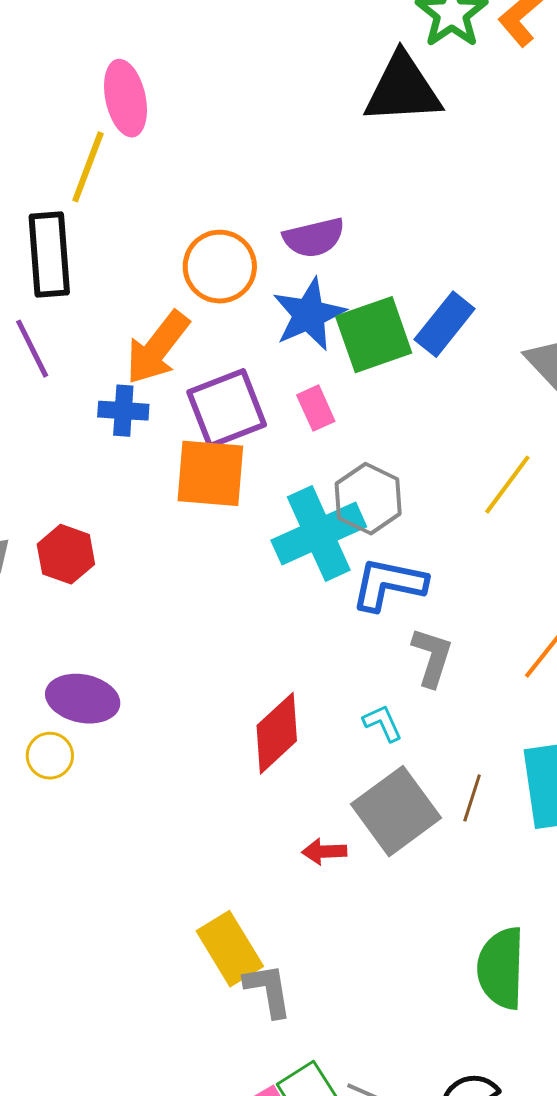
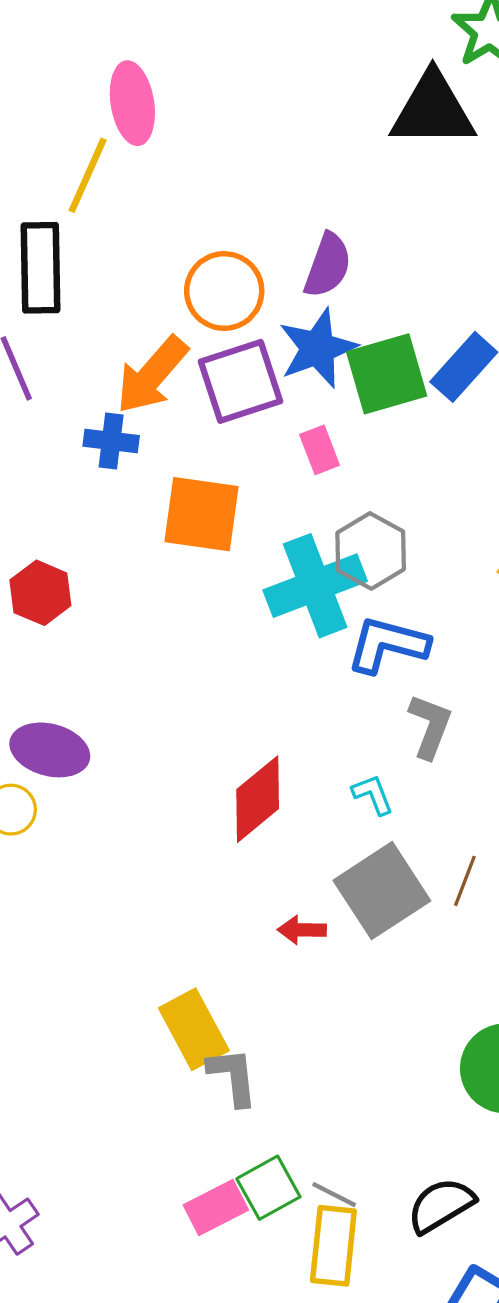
purple semicircle: (314, 238) -> (328, 265), turned -60
purple square: (227, 408) -> (241, 381), moved

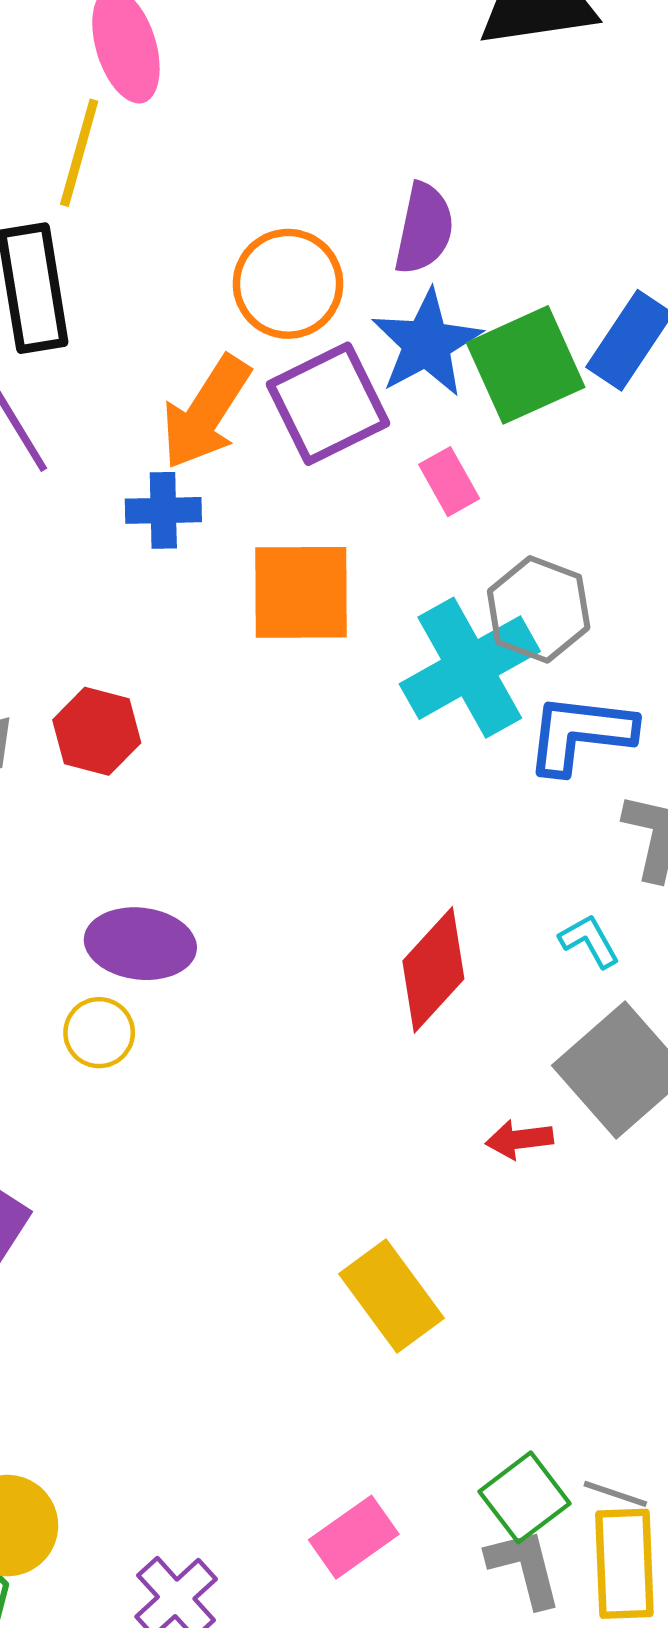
gray L-shape: (233, 1076) -> (525, 1568), moved
pink rectangle: (216, 1208) -> (354, 1537), moved

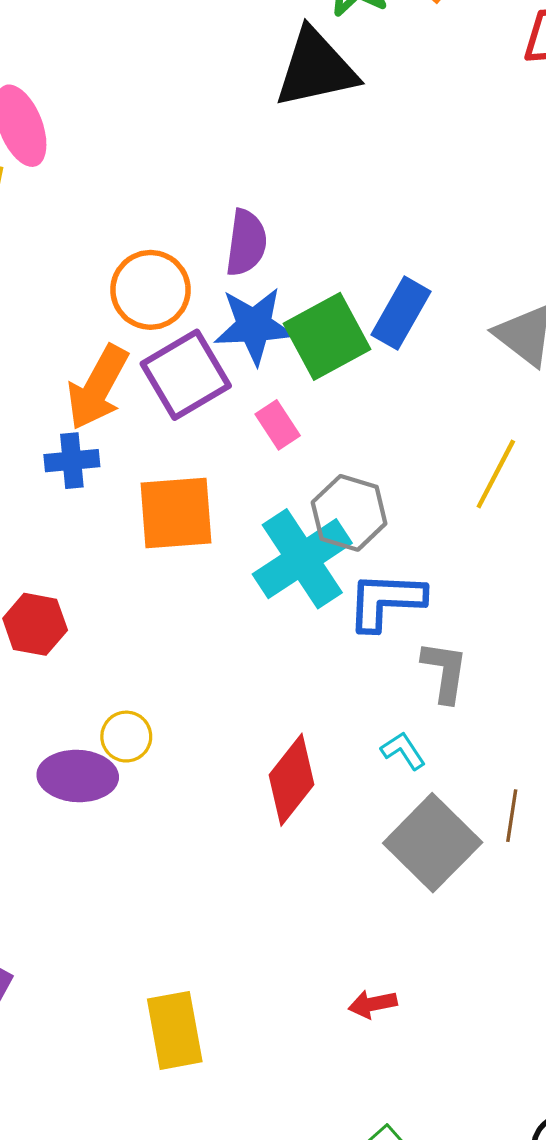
blue star: (427, 343) -> (254, 326), turned 30
yellow circle: (99, 1033) -> (126, 737), moved
red arrow: (519, 1139) -> (373, 1004), moved
yellow rectangle: (392, 1296) -> (175, 1030), moved, turned 30

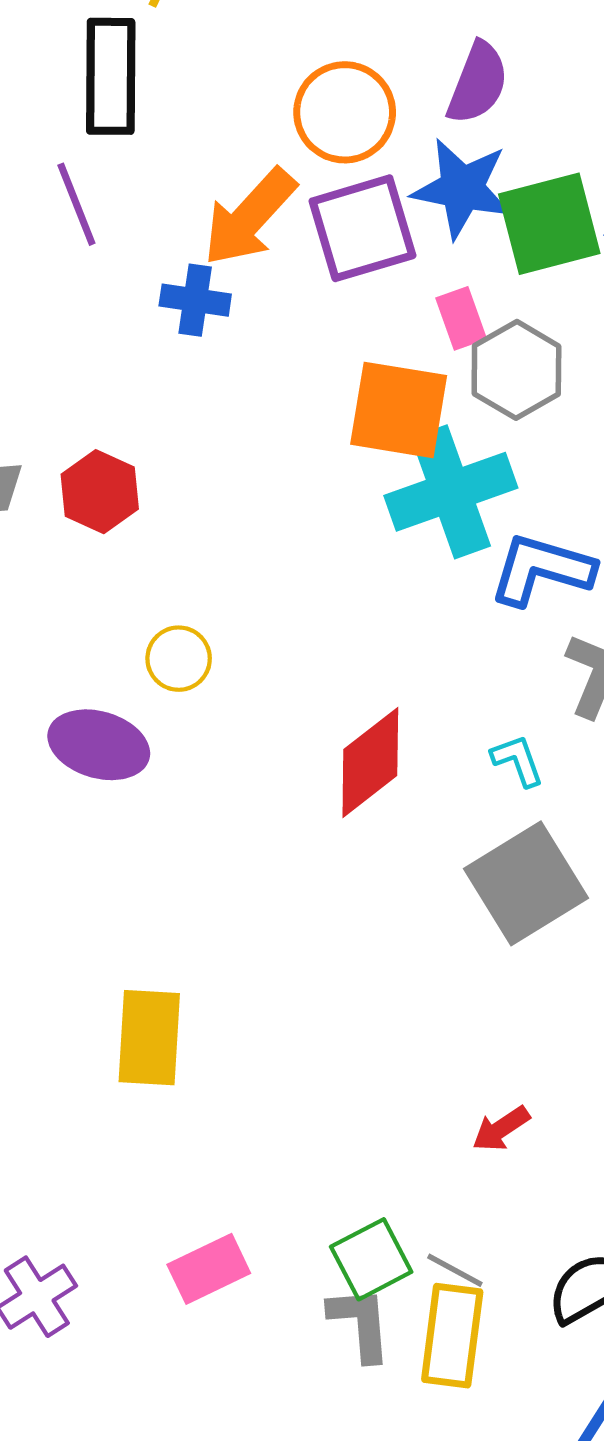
orange square: (176, 513) -> (399, 410), moved
gray hexagon: (349, 513) -> (516, 370), moved
purple ellipse: (78, 776) -> (99, 745), moved
red arrow: (373, 1004) -> (501, 1129), moved, turned -36

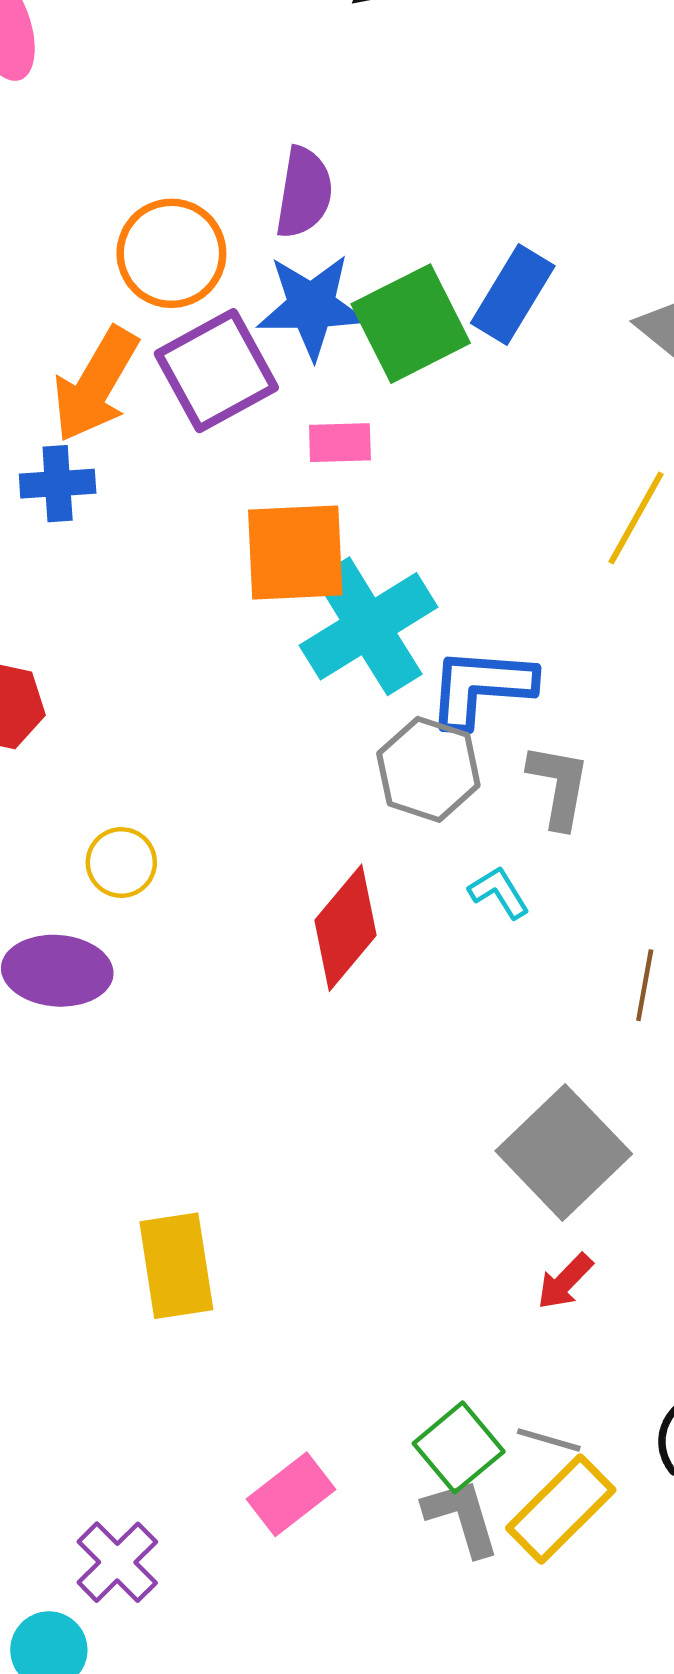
pink rectangle: (461, 318) -> (340, 443), turned -60
gray hexagon: (516, 370) -> (428, 769), moved
gray square: (526, 883) -> (564, 1152), moved
yellow rectangle: (452, 1336) -> (561, 1509), turned 50

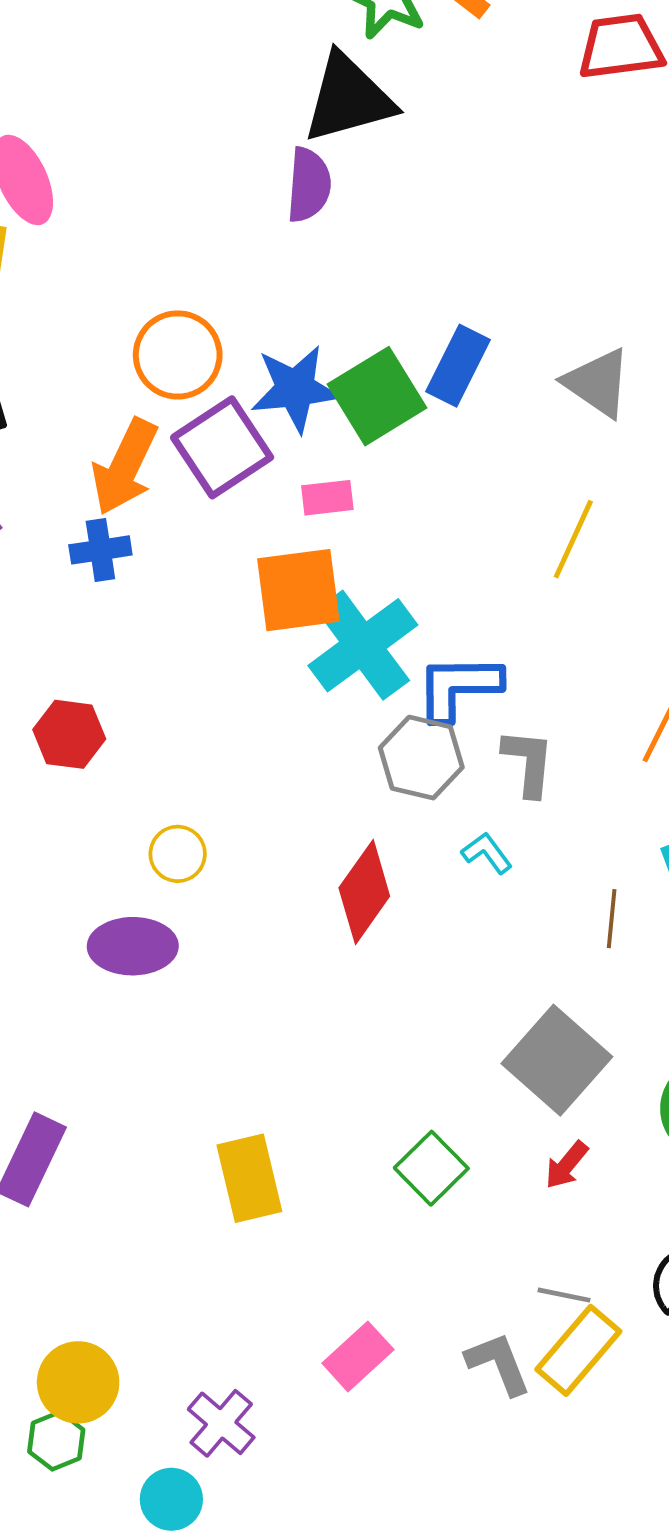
purple semicircle: (304, 193) -> (309, 185), moved
green square: (459, 1447) -> (431, 1168), moved

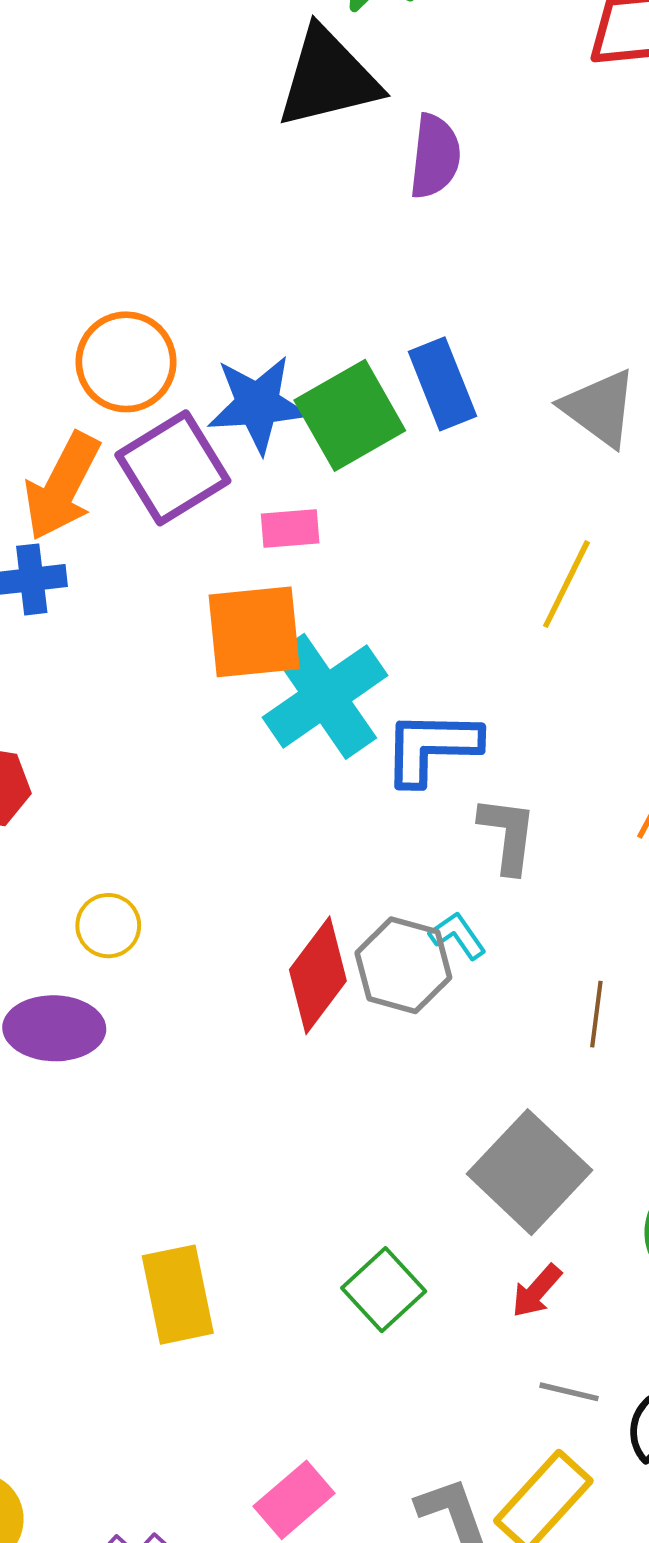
purple semicircle: (309, 185) -> (435, 156), moved
blue rectangle: (458, 366) -> (442, 384), turned -50
gray hexagon: (421, 758) -> (403, 965), moved
gray line: (564, 1295) -> (569, 1392), moved

